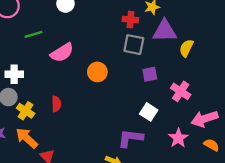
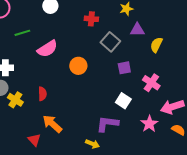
red cross: (130, 20) -> (91, 19), moved
purple triangle: (165, 31) -> (137, 30), size x0.7
gray square: (134, 45) -> (110, 42), turned 30
orange arrow: (27, 138) -> (52, 124), moved

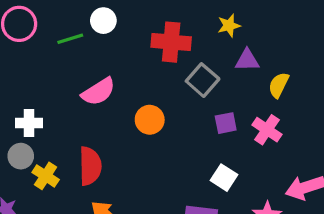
red cross: (91, 19) -> (171, 42), size x1.6
green line: (22, 33) -> (70, 39), moved
pink cross: (151, 83) -> (267, 130), moved
red semicircle: (42, 94) -> (90, 166), size x1.6

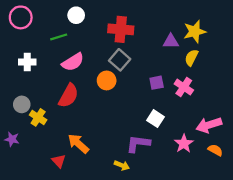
yellow star: (229, 26) -> (195, 32), moved, size x1.5
green line: (70, 39) -> (59, 37), moved
gray square: (203, 80) -> (120, 60), moved
white cross: (29, 123) -> (27, 62), moved
red semicircle: (90, 166) -> (69, 96), moved, turned 30

